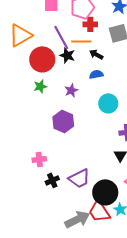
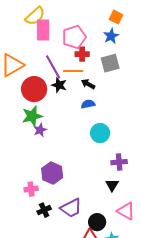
green star: (40, 86) -> (32, 116), size x1.5
purple star: (71, 90) -> (40, 130), moved
purple hexagon: (63, 121) -> (52, 173), moved
black circle: (105, 192) -> (97, 222), size x0.7

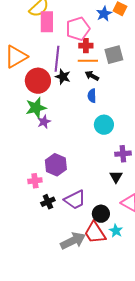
blue star: (111, 36) -> (104, 14), moved
purple line: (53, 67) -> (57, 59), turned 35
orange line: (73, 71) -> (88, 61), moved
blue semicircle: (88, 104) -> (92, 96), turned -80

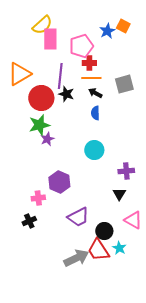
gray square: (114, 55) -> (124, 84), moved
cyan circle: (104, 125) -> (94, 150), moved
black cross: (48, 202) -> (29, 221), moved

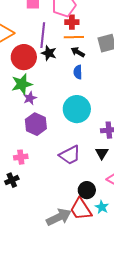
cyan circle: (94, 150) -> (77, 109), size x1.4
purple hexagon: (59, 182) -> (36, 124), moved
purple trapezoid: (78, 217) -> (70, 155), moved

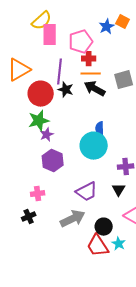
black arrow: (78, 52) -> (95, 89), size x1.5
blue semicircle: (78, 72) -> (100, 129), moved
gray arrow: (59, 217) -> (73, 219), moved

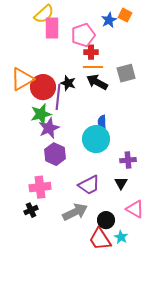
orange triangle: (19, 70) -> (22, 79), moved
purple line: (60, 72) -> (58, 97), moved
purple star: (47, 135) -> (49, 128), size x1.5
pink cross: (38, 194) -> (40, 187), size x1.5

